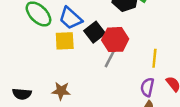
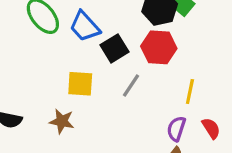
red hexagon: (115, 40) -> (159, 47), moved
yellow square: (65, 41) -> (80, 84), moved

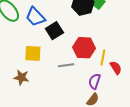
red hexagon: (159, 47) -> (84, 48), moved
gray line: (131, 85) -> (66, 65), moved, turned 49
red semicircle: (211, 128) -> (116, 68), moved

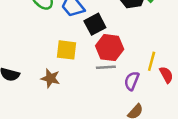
red hexagon: (84, 48) -> (110, 48), moved
purple semicircle: (95, 81) -> (132, 81), moved

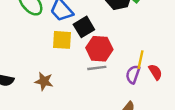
yellow square: (67, 50) -> (62, 40), moved
purple semicircle: (132, 81) -> (133, 74), moved

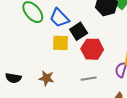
gray line: (97, 68) -> (89, 79), moved

